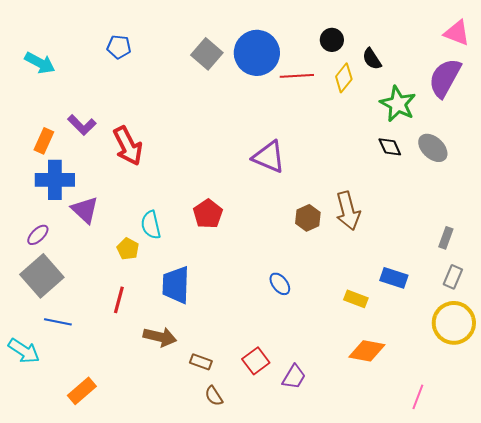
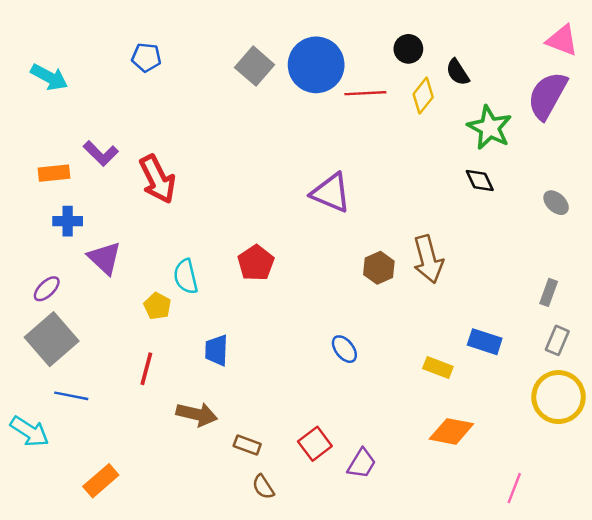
orange rectangle: (44, 141) -> (54, 173), turned 60
gray ellipse: (433, 148) -> (556, 203), moved, size x0.7
blue cross: (55, 180) -> (68, 221), size x0.6
blue trapezoid: (176, 285) -> (216, 350), size x0.7

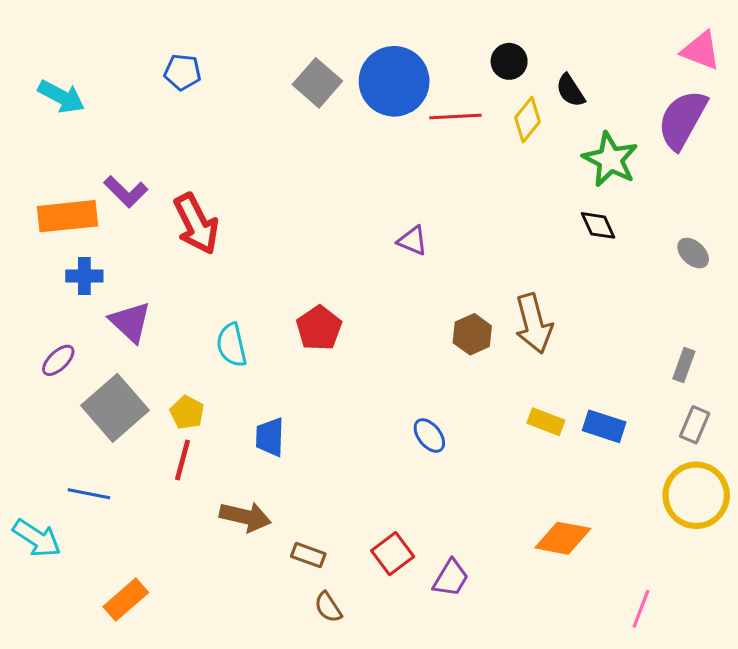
orange rectangle: (54, 173) -> (67, 216), size x1.5
purple triangle: (331, 193) -> (412, 241), size x0.6
yellow pentagon: (157, 306) -> (187, 412), moved
gray square: (52, 339) -> (115, 408), moved
yellow rectangle: (438, 368) -> (546, 422), moved

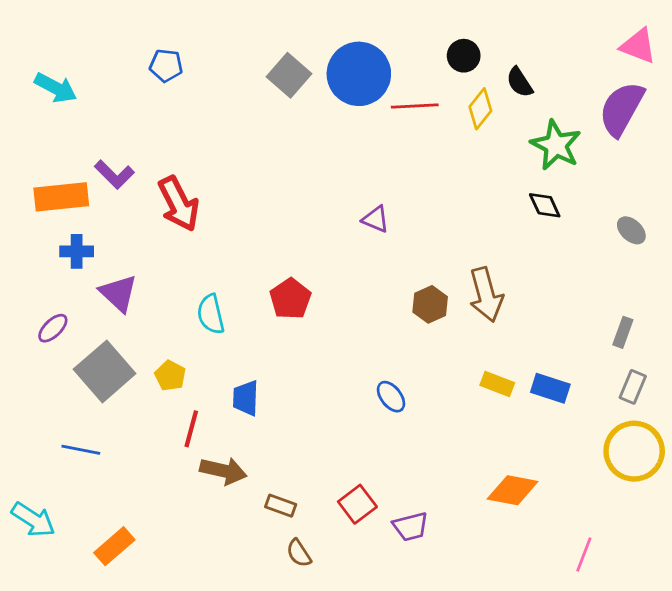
red line: (182, 460) -> (191, 429), moved
cyan arrow: (37, 538) -> (33, 520), moved
purple trapezoid: (451, 578) -> (411, 527), turned 45

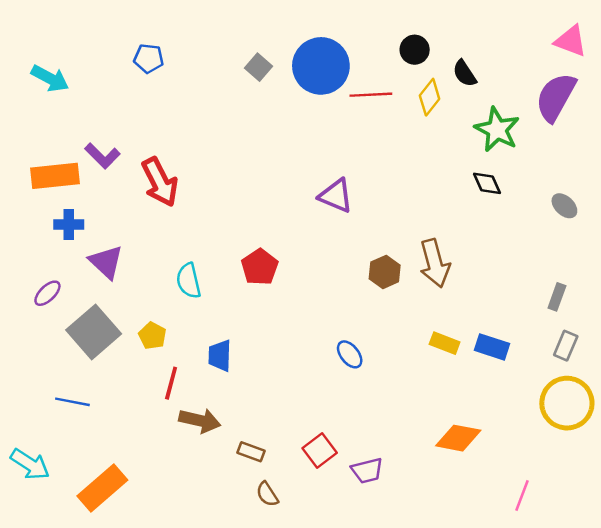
gray square: (289, 75) -> (258, 67), size x0.7
purple triangle: (376, 219) -> (336, 196), size x1.4
orange rectangle: (114, 546) -> (102, 488), size x1.4

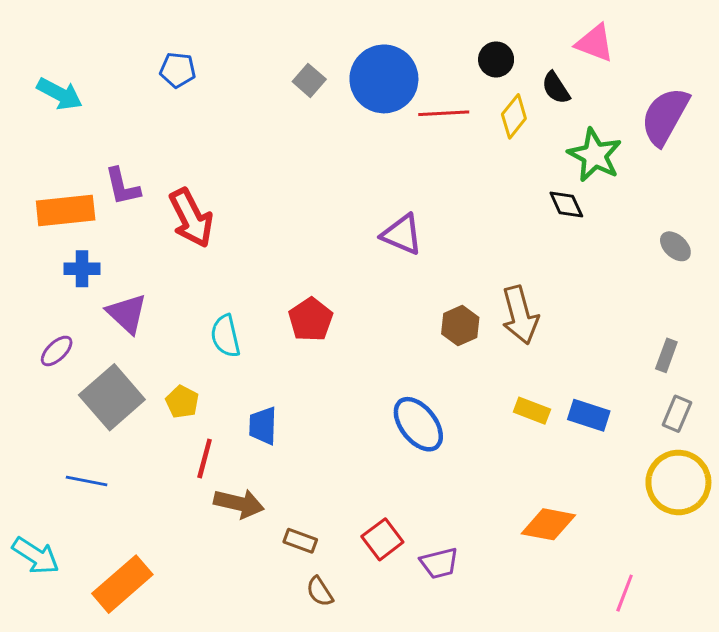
pink triangle: (571, 41) -> (595, 43), moved
purple L-shape: (102, 156) -> (122, 187), turned 32
black diamond: (487, 183) -> (566, 204), moved
blue ellipse: (350, 354) -> (418, 424), size x1.6

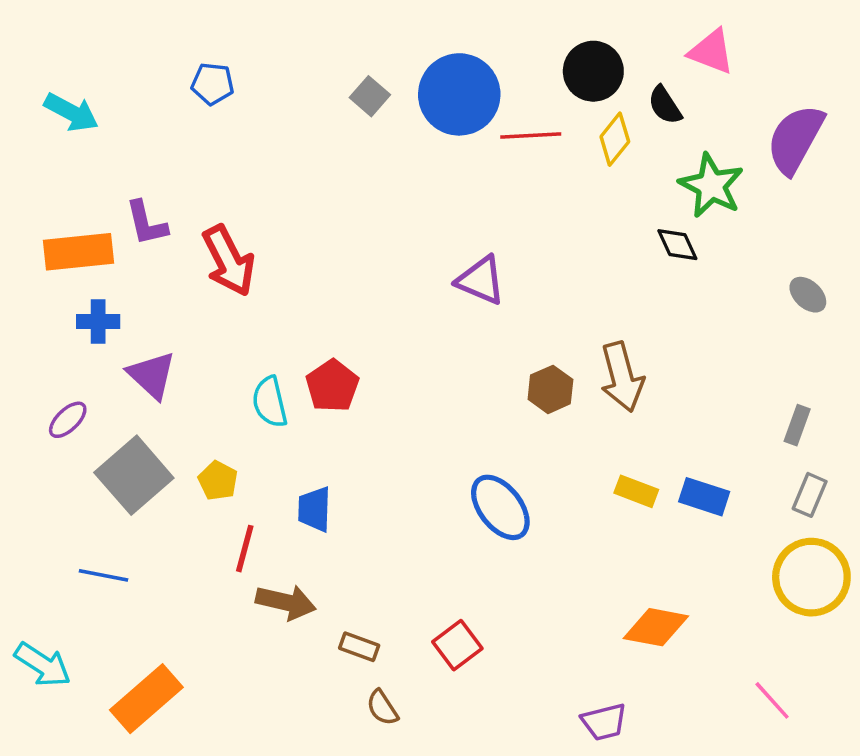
black circle: (496, 59) -> (593, 71), size x1.4
red pentagon: (311, 320) -> (332, 386), moved
purple trapezoid: (439, 563) -> (604, 722), moved
pink line: (625, 593) -> (772, 700), moved, turned -63

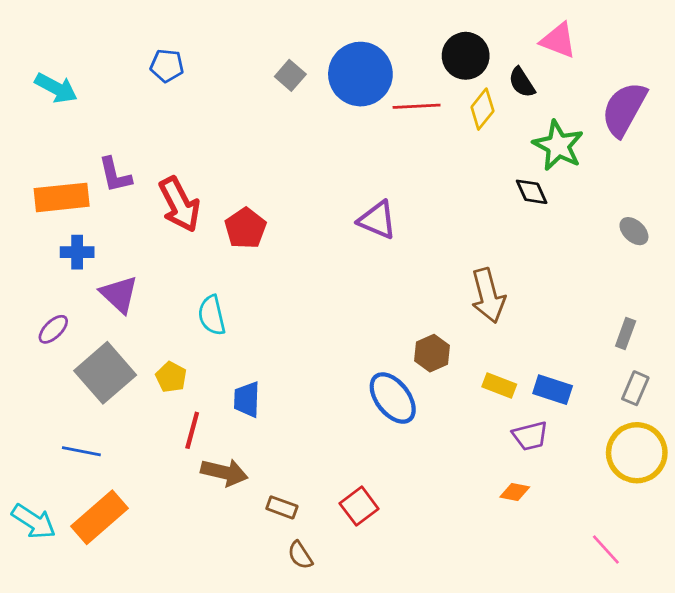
red pentagon: (332, 386) -> (245, 228), moved
brown hexagon: (550, 389) -> (432, 353), moved
orange diamond: (656, 627) -> (515, 492), size x0.6
orange rectangle: (146, 699) -> (100, 517), moved
purple trapezoid: (604, 722) -> (530, 436), moved

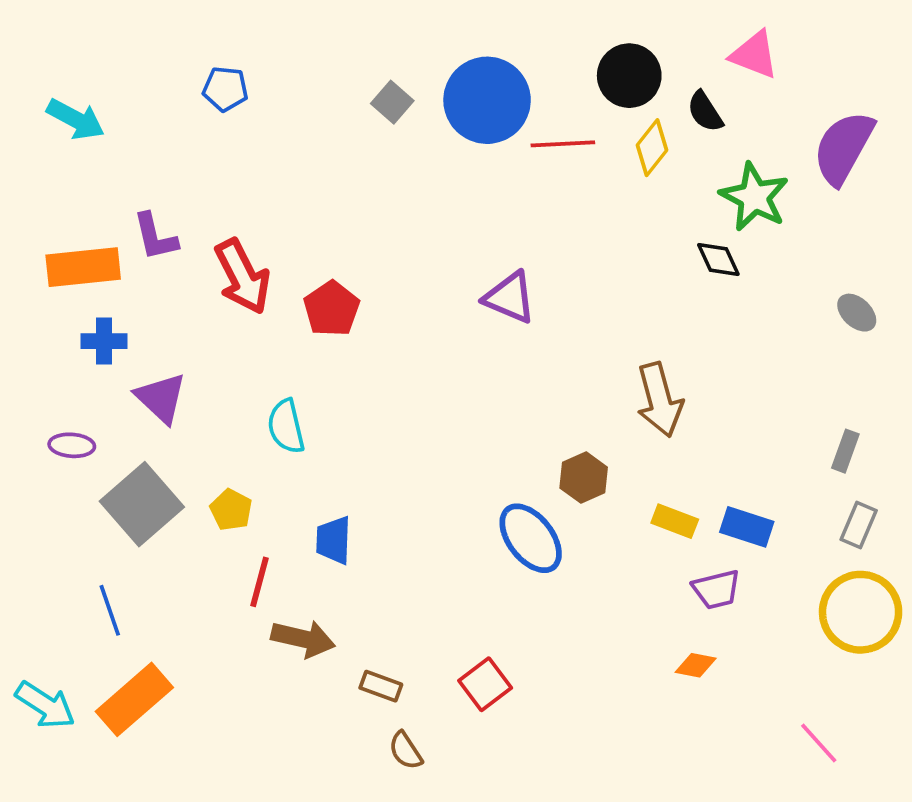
purple ellipse: (53, 329) -> (72, 445), turned 48
blue line: (81, 451) -> (110, 610), turned 60

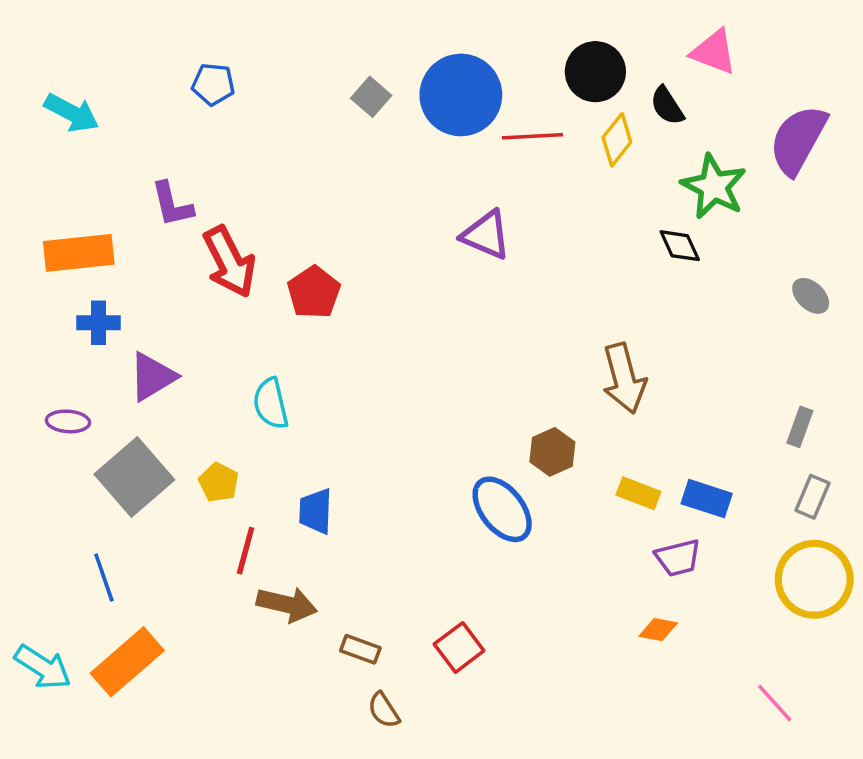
purple L-shape: (155, 237) -> (172, 204), moved
purple triangle: (510, 297) -> (486, 235), moved
purple triangle: (161, 398) -> (152, 377), turned 46

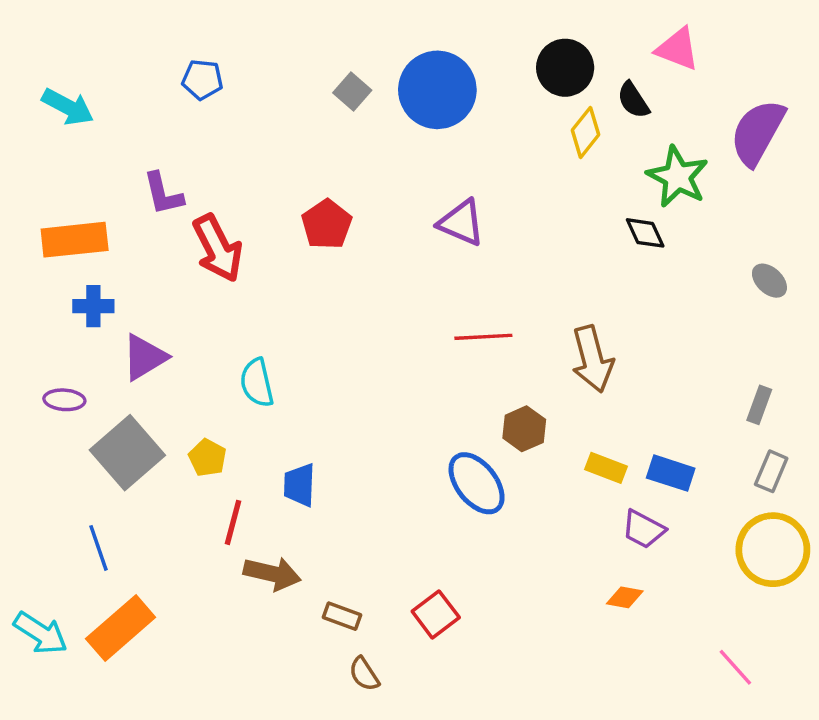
red line: (533, 136) -> (483, 337), moved
red pentagon: (314, 292) -> (327, 224), moved
purple trapezoid: (678, 558) -> (643, 529), turned 42

